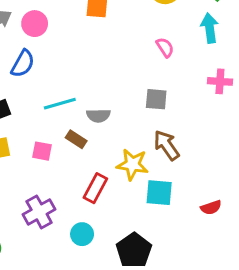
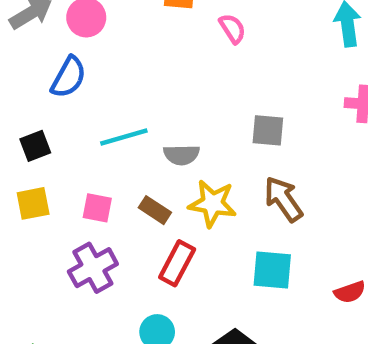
pink semicircle: (165, 47) -> (232, 28), moved
brown rectangle: (76, 139) -> (155, 210), moved
yellow star: (132, 164) -> (212, 203), moved
purple cross: (39, 212) -> (93, 268), moved

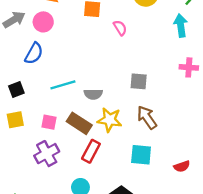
brown rectangle: (155, 210) -> (79, 123), size x1.5

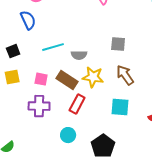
blue semicircle: (34, 53) -> (28, 20), turned -54
purple cross: (47, 154) -> (39, 106), turned 30

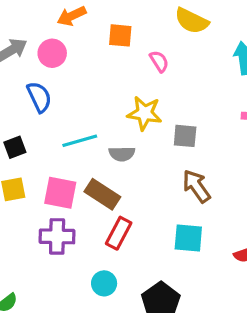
yellow star: (93, 77) -> (145, 113), moved
pink square: (41, 79) -> (60, 193), size x1.5

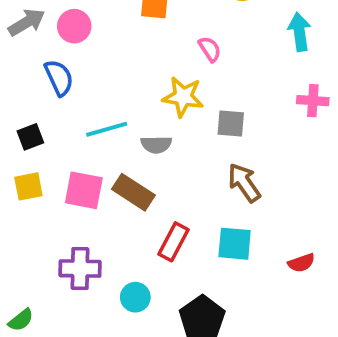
pink semicircle: (159, 61) -> (210, 49), moved
red rectangle: (119, 233) -> (173, 242), moved
purple cross: (57, 236) -> (80, 269), moved

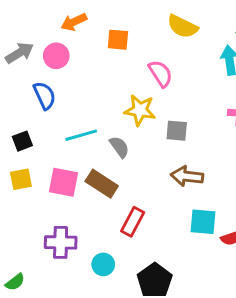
pink semicircle: (210, 49) -> (160, 73), size x1.4
gray semicircle: (156, 144) -> (119, 147), turned -125
brown arrow: (244, 183) -> (187, 176), turned -48
cyan square: (235, 244) -> (203, 222), moved

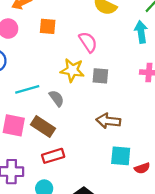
orange square: (118, 40) -> (48, 26), moved
gray square: (177, 131) -> (100, 76), moved
red rectangle: (133, 222) -> (53, 156), moved, turned 45

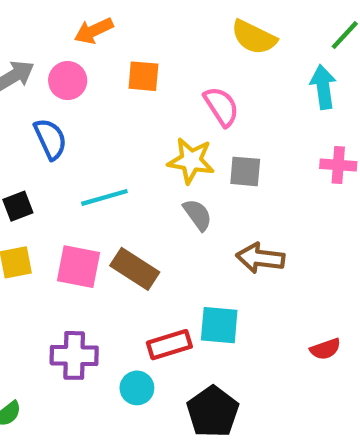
gray semicircle: (57, 98) -> (198, 215), moved
red rectangle: (53, 156) -> (169, 345), moved
cyan square: (121, 156) -> (219, 325), moved

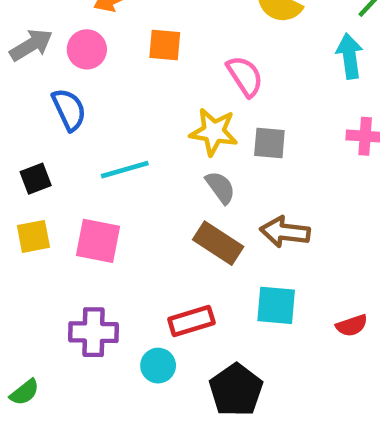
brown rectangle: (135, 269) -> (218, 243), moved
cyan square: (219, 325) -> (276, 305), moved

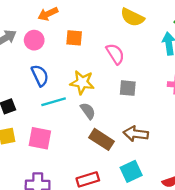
blue semicircle: (69, 110) -> (40, 76), moved
yellow star: (214, 132) -> (82, 82), moved
gray semicircle: (220, 187) -> (88, 111), moved
cyan square: (276, 305) -> (131, 171), turned -30

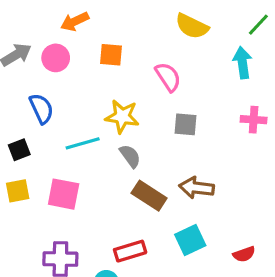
blue semicircle: (40, 76) -> (41, 109), moved

